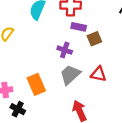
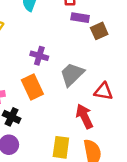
purple cross: (65, 50) -> (39, 56), moved
red triangle: (98, 74) -> (103, 91), moved

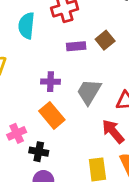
purple rectangle: (80, 18) -> (76, 46), moved

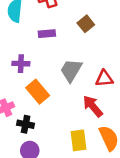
purple rectangle: (76, 46) -> (47, 34), moved
purple cross: (50, 82) -> (21, 64), moved

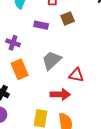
brown square: (86, 24) -> (68, 19), moved
red arrow: (93, 106) -> (60, 94), turned 114

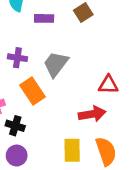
purple rectangle: (41, 25) -> (44, 18), moved
gray trapezoid: (52, 60) -> (56, 64), moved

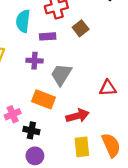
purple cross: (17, 58) -> (35, 61), moved
orange rectangle: (33, 91) -> (43, 99), turned -30
red arrow: (92, 114) -> (78, 116), moved

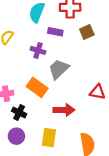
yellow rectangle: (82, 147) -> (49, 138), moved

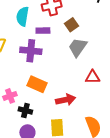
purple cross: (38, 50) -> (31, 51), size x1.5
gray trapezoid: (59, 69) -> (78, 47), moved

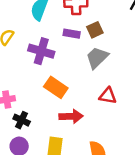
purple rectangle: (43, 31) -> (72, 34), moved
orange rectangle: (37, 84) -> (56, 87), moved

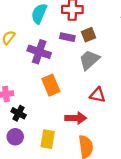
orange rectangle: (56, 87) -> (51, 85), turned 30
red arrow: (71, 116) -> (76, 118), moved

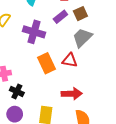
purple rectangle: (67, 37) -> (60, 17), turned -48
red triangle: (97, 95) -> (70, 60), moved

